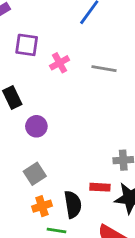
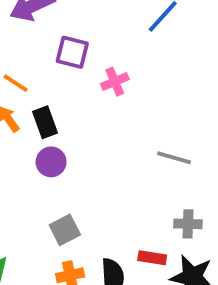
gray line: (104, 69) -> (174, 158), moved
purple circle: (36, 126) -> (51, 162), moved

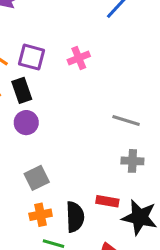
purple square: (72, 52) -> (32, 57), moved
gray cross: (188, 224) -> (132, 161), moved

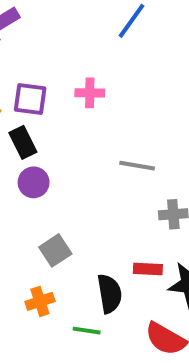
pink cross: (79, 58) -> (90, 93), turned 30
gray line: (126, 120) -> (137, 166), moved
orange cross: (41, 215) -> (40, 301), moved

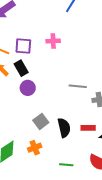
gray line: (137, 166) -> (78, 86), moved
black semicircle: (110, 294) -> (64, 128), moved
green line: (87, 331) -> (66, 165), moved

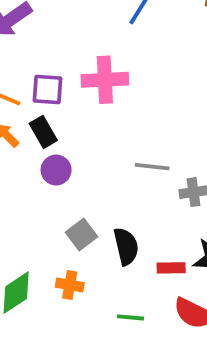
pink cross: (53, 41) -> (105, 80), size x1.6
red rectangle: (88, 128) -> (171, 268), moved
orange cross: (35, 148) -> (70, 285), turned 32

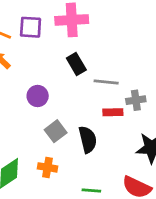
black rectangle: (43, 132) -> (76, 64), moved
purple circle: (56, 170) -> (38, 96), moved
red rectangle: (171, 268) -> (113, 112), moved

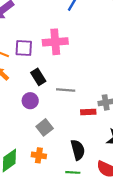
black rectangle: (76, 64) -> (38, 77), moved
gray line: (106, 82) -> (66, 90), moved
black semicircle: (88, 139) -> (78, 150), moved

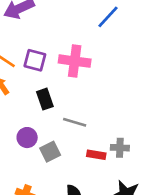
purple circle: (30, 101) -> (27, 138), moved
gray square: (45, 127) -> (50, 152), moved

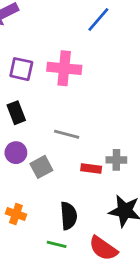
black rectangle: (45, 99) -> (16, 113), moved

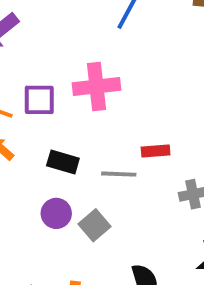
black rectangle: (16, 113) -> (63, 162), moved, turned -40
red rectangle: (91, 168) -> (156, 151), moved

